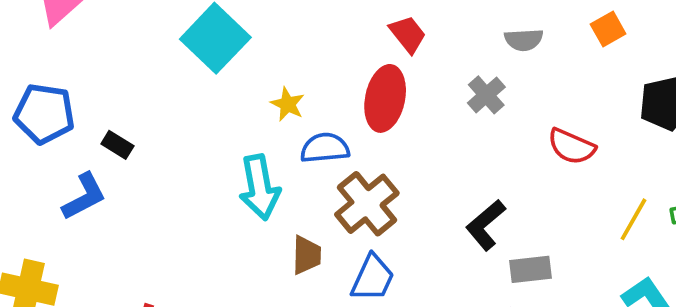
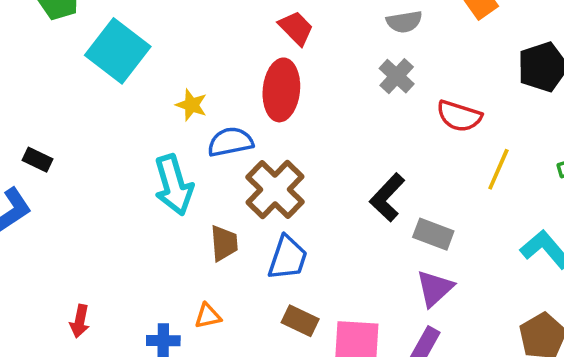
gray cross: (486, 95) -> (397, 76), moved
yellow line: (634, 219) -> (498, 169), moved
gray rectangle: (531, 269) -> (433, 234), turned 33

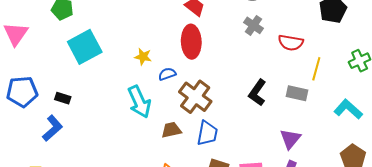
cyan square: (118, 51) -> (85, 47), moved, turned 32
blue semicircle: (230, 142) -> (167, 74), size x0.7
gray rectangle: (433, 234) -> (297, 93), moved
brown trapezoid: (224, 243) -> (171, 130), turned -90

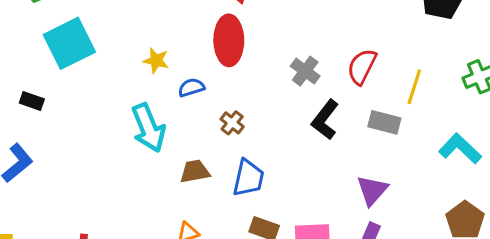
gray cross: (253, 25) -> (305, 71), moved
red semicircle: (291, 43) -> (362, 67), moved, turned 105
brown cross: (195, 97) -> (232, 123), size x0.5
black rectangle: (63, 98) -> (32, 101), moved

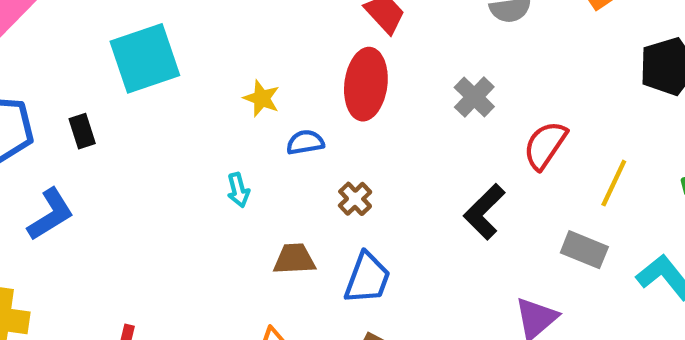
gray cross: (305, 71) -> (474, 97), moved
black rectangle: (32, 101) -> (82, 131), turned 45
gray rectangle: (384, 122) -> (584, 250), moved
cyan arrow: (148, 128) -> (238, 190), size x0.5

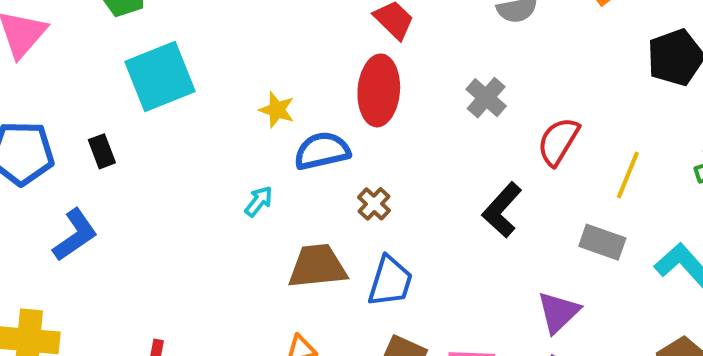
blue semicircle: (305, 142) -> (322, 151), size x1.5
cyan arrow: (238, 190) -> (259, 201), turned -124
brown trapezoid: (294, 259) -> (317, 266), size x1.4

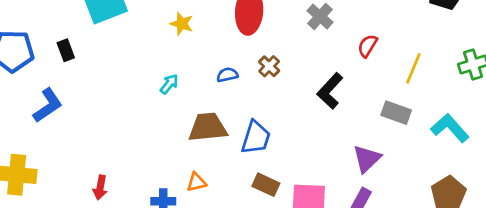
red semicircle: (558, 141) -> (368, 46), size x0.7
blue semicircle: (322, 151) -> (227, 75), moved, size x0.6
brown cross: (374, 204) -> (269, 66), moved

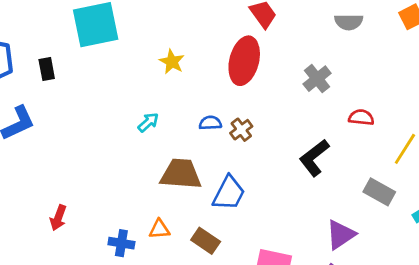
red semicircle: (368, 46) -> (361, 117), turned 55
brown cross: (269, 66) -> (241, 130), moved
brown rectangle: (266, 185) -> (206, 241), moved

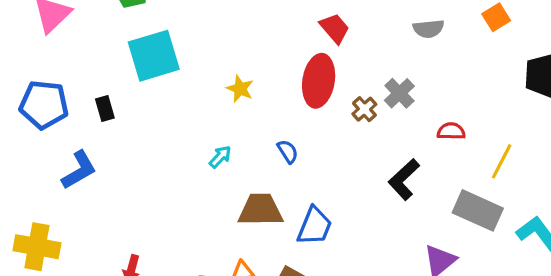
blue semicircle: (210, 123) -> (288, 152), turned 65
brown cross: (241, 130) -> (364, 109), moved
gray rectangle: (379, 192) -> (478, 210), size x1.4

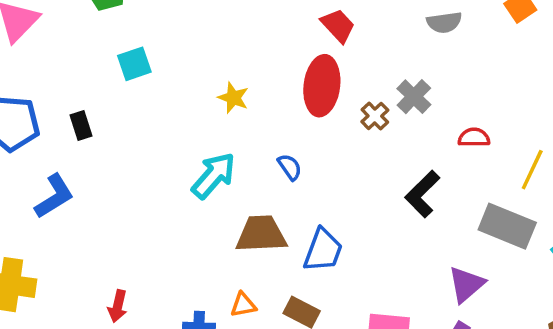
cyan square: (154, 56) -> (134, 64), size x0.6
cyan arrow: (220, 157) -> (214, 176), size x1.8

